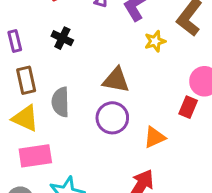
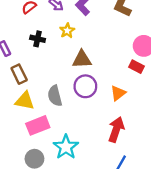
yellow star: (155, 41) -> (67, 31), moved
gray semicircle: (61, 102) -> (55, 96), moved
red rectangle: (188, 107) -> (137, 67), turned -72

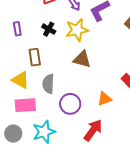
yellow star: (67, 31) -> (77, 30), size x1.6
brown rectangle: (19, 74) -> (35, 57), moved
purple circle: (85, 86) -> (70, 104), moved

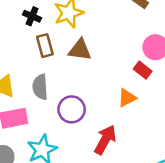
brown rectangle: (35, 57) -> (45, 46), moved
orange triangle: (105, 99) -> (127, 98), moved

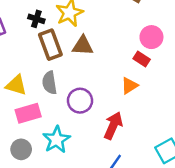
brown rectangle: (45, 46) -> (50, 45), size x1.4

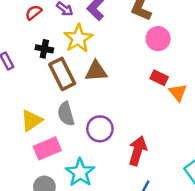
pink circle: (151, 37) -> (158, 39), moved
yellow triangle: (16, 85) -> (31, 121), turned -45
orange triangle: (129, 86) -> (178, 93), moved, turned -30

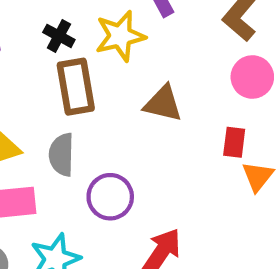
brown triangle: (96, 71) -> (163, 104), moved
red rectangle: (159, 78) -> (234, 142), turned 54

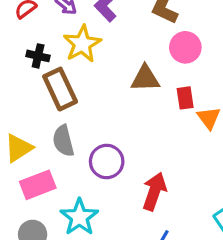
brown triangle: (163, 104) -> (145, 78), moved

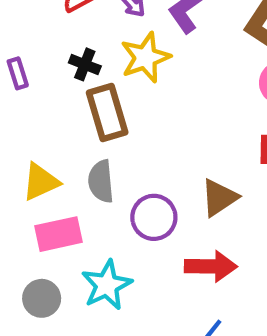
brown triangle: (145, 78) -> (219, 198), moved, turned -40
red arrow: (154, 191) -> (211, 266), turned 63

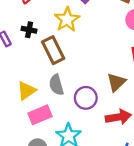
black cross: (85, 64) -> (29, 30), moved

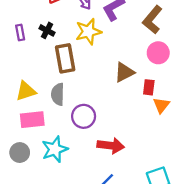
brown triangle: (116, 82) -> (124, 72), moved

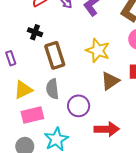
purple rectangle: (20, 32) -> (11, 58), moved
yellow star: (88, 32) -> (98, 50), moved, turned -30
brown triangle: (124, 72) -> (110, 81), moved

